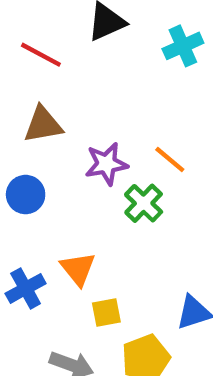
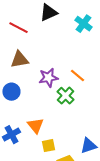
cyan cross: (183, 46) -> (83, 24), turned -30

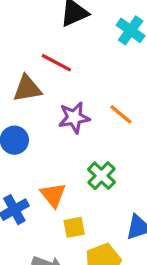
red line: (18, 28) -> (56, 63), moved
green cross: (65, 96) -> (102, 176), moved

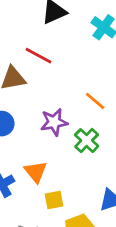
purple star: (74, 118) -> (54, 122), moved
green cross: (102, 176) -> (87, 141), moved

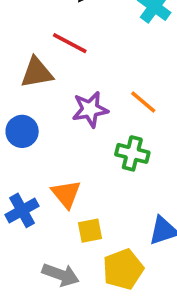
purple star: (54, 122) -> (90, 109), moved
green cross: (87, 141) -> (132, 153), turned -30

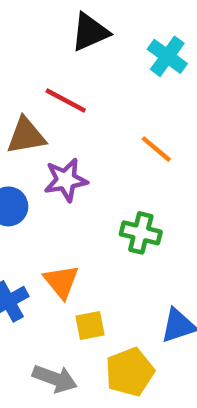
orange line: (143, 102) -> (156, 149), moved
purple star: (90, 109) -> (66, 180), moved

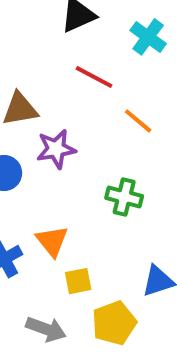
red line: (66, 100) -> (94, 77), moved

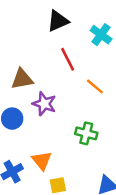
red line: (94, 77) -> (68, 59), turned 35
purple star: (56, 149) -> (44, 104), turned 30

